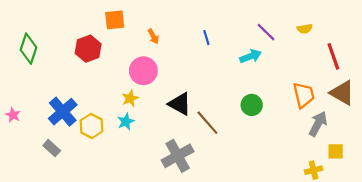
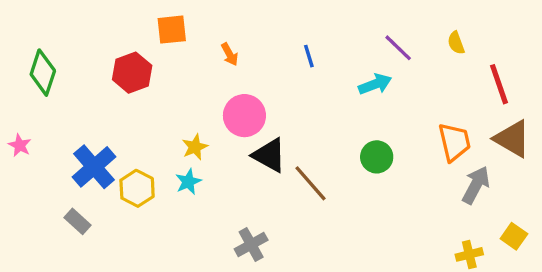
yellow semicircle: (305, 29) -> (456, 43), turned 80
pink circle: (143, 71) -> (244, 116), moved
pink star: (13, 115) -> (20, 145), moved
yellow square: (336, 151) -> (514, 236), moved, turned 35
gray cross: (178, 156) -> (251, 245), moved, size x0.7

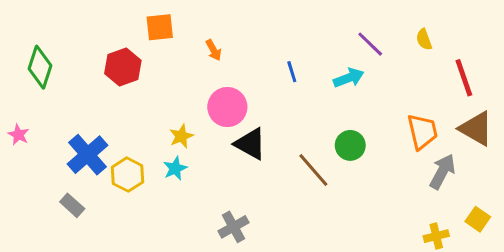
blue line: (309, 56) -> (292, 72), moved
brown line: (311, 183) -> (313, 170), moved

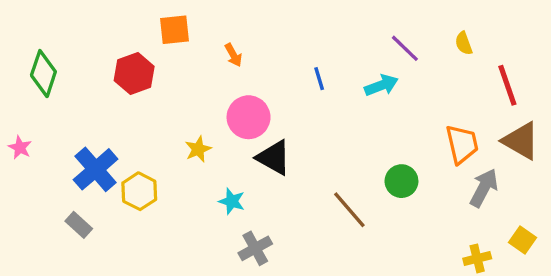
green circle: (350, 145) -> (401, 181), moved
cyan star: (175, 168) -> (232, 201), moved, turned -30
brown line: (313, 170) -> (349, 210), moved

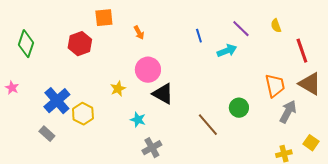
blue line: (319, 79) -> (199, 36), moved

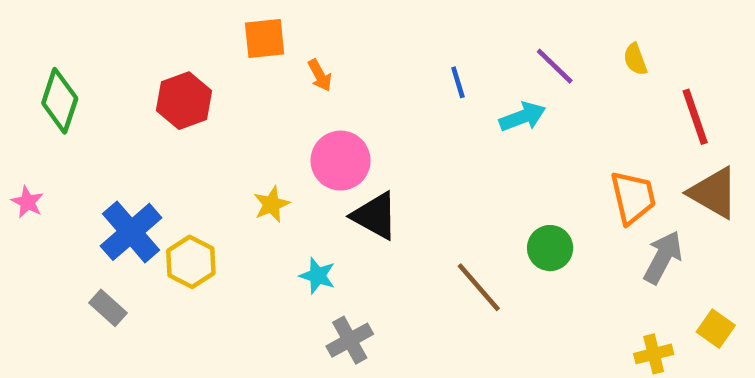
orange square: (104, 18) -> (265, 39), moved

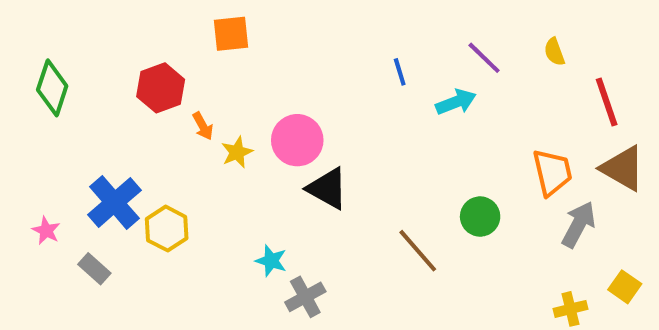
orange arrow: (320, 75) -> (203, 126), moved
pink star: (27, 202) -> (46, 231), moved
yellow star: (271, 204) -> (237, 152), moved
cyan star: (318, 276) -> (271, 261), moved

